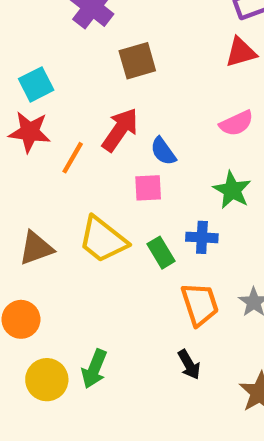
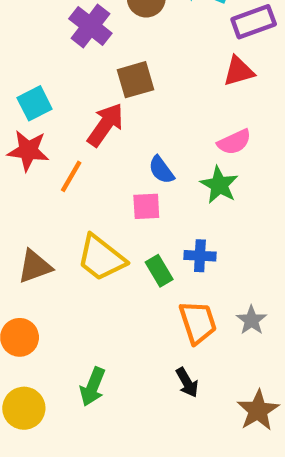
red arrow: (120, 130) -> (105, 125), moved
green star: (232, 190) -> (219, 185), moved
yellow circle: (47, 380) -> (24, 408), moved

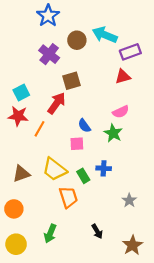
orange trapezoid: (198, 322) -> (68, 197), moved

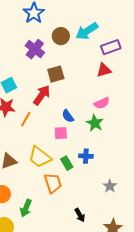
cyan arrow: (105, 35) -> (87, 31), turned -55
green arrow: (50, 233) -> (26, 208), moved

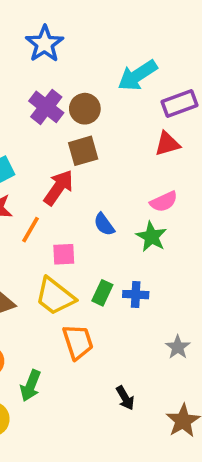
brown circle: (61, 36) -> (85, 109), moved
pink square: (61, 133) -> (64, 254), moved
green rectangle: (67, 163) -> (102, 293), moved, turned 56

